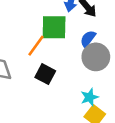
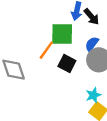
black square: (45, 74) -> (67, 64), moved

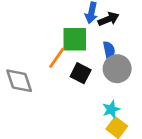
black arrow: (92, 17) -> (109, 19), turned -72
blue semicircle: (92, 44) -> (109, 50), turned 133

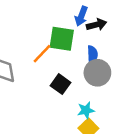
black square: (81, 73) -> (60, 84), moved

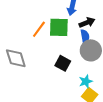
black arrow: (97, 25) -> (87, 22), moved
orange line: (42, 54) -> (39, 29), moved

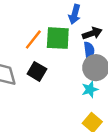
black square: (63, 63) -> (37, 71), moved
cyan star: (86, 81) -> (90, 89), moved

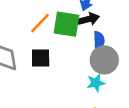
black arrow: (92, 33) -> (89, 19), moved
black square: (37, 71) -> (41, 58), turned -36

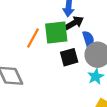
black square: (41, 58) -> (69, 57), moved

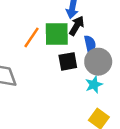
black arrow: (74, 23) -> (77, 26), turned -36

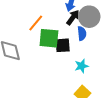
green square: (57, 34) -> (49, 38), moved
gray circle: (98, 62) -> (89, 17), moved

